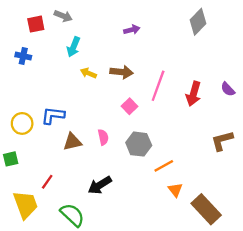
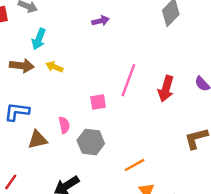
brown arrow: (122, 72) -> (22, 66), moved
pink square: (130, 106) -> (98, 102), turned 35
pink semicircle: (103, 137) -> (64, 125), moved
gray hexagon: (139, 144) -> (91, 142), moved

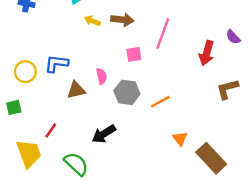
brown arrow: (22, 66) -> (122, 20), moved
red arrow: (166, 89) -> (207, 53), moved
orange line: (134, 165) -> (160, 102), moved

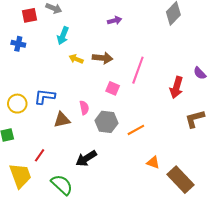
pink square: (134, 54) -> (113, 88), turned 32
orange triangle: (180, 139) -> (153, 162), turned -32

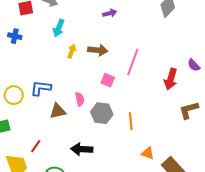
yellow arrow: (76, 59) -> (72, 51), turned 88
orange line: (136, 130) -> (131, 121), turned -66
black arrow: (86, 158) -> (82, 149), turned 35

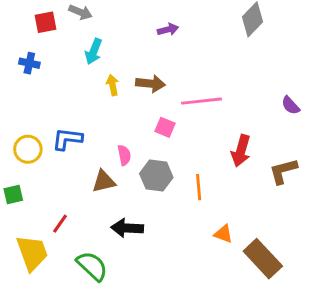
yellow arrow: (72, 51) -> (113, 85), turned -32
pink line: (133, 62) -> (202, 101), turned 64
red arrow: (171, 79) -> (241, 151), moved
brown triangle: (58, 111) -> (104, 181), moved

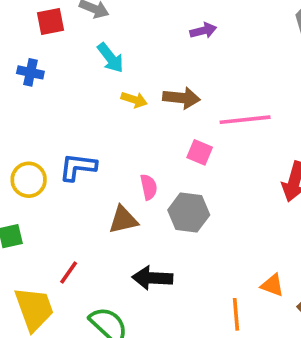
cyan arrow: (94, 51) -> (110, 58), turned -60
yellow arrow: (113, 85) -> (134, 100), turned 120
orange line: (199, 187) -> (236, 314), moved

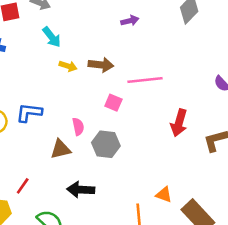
purple arrow: (203, 31) -> (130, 21), moved

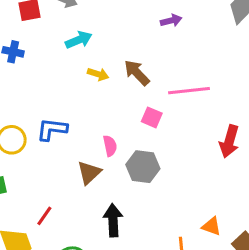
cyan arrow: (52, 37) -> (79, 40), turned -75
brown arrow: (101, 65) -> (137, 73), turned -140
brown triangle: (61, 149) -> (89, 173), turned -30
black arrow: (81, 190) -> (113, 220), turned 84

